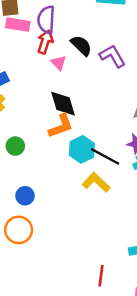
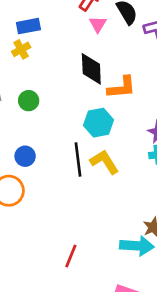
orange L-shape: (61, 126) -> (122, 87), moved
black line: (105, 156) -> (78, 159), moved, turned 40
red line: (101, 276) -> (71, 256), moved

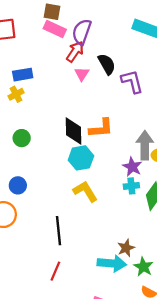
black diamond: (91, 69) -> (74, 131), moved
black line: (78, 159) -> (59, 231), moved

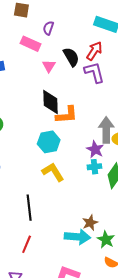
pink rectangle: (55, 29) -> (30, 44), moved
purple semicircle: (82, 32) -> (48, 28), size x0.6
red arrow: (75, 52) -> (94, 51), moved
black diamond: (74, 131) -> (50, 102), moved

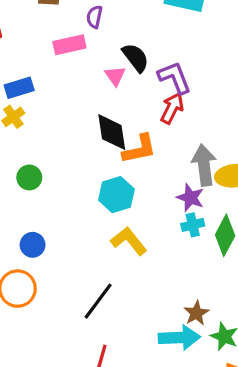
pink rectangle: (30, 44) -> (69, 45), turned -30
red arrow: (94, 51) -> (172, 108), moved
pink triangle: (49, 66) -> (115, 76), moved
black line: (29, 208) -> (98, 301), turned 50

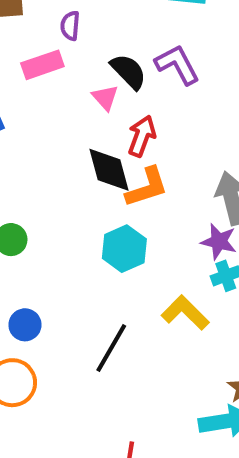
purple L-shape: (175, 78) -> (177, 65), moved
red arrow: (172, 108) -> (142, 136), moved
yellow L-shape: (129, 241) -> (185, 313), moved
black line: (98, 301) -> (111, 348), moved

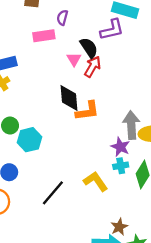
purple L-shape: (177, 65) -> (112, 30), moved, turned 95
red arrow: (142, 136) -> (93, 67), moved
cyan hexagon: (124, 249) -> (29, 140), moved

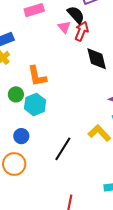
black diamond: (69, 98) -> (97, 59), moved
orange L-shape: (87, 111) -> (37, 76), moved, turned 95

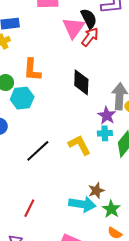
pink triangle: (64, 27) -> (73, 28), size x1.6
black diamond: (97, 59) -> (81, 82), moved

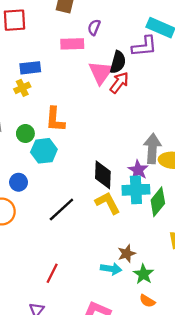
black semicircle: (89, 19) -> (118, 62), turned 42
black diamond: (81, 82) -> (103, 175), moved
cyan cross: (105, 133) -> (136, 190), size x1.6
cyan arrow: (82, 204) -> (111, 269), size x0.7

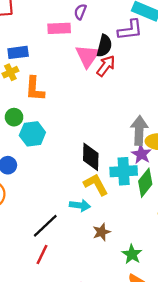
orange L-shape: (55, 119) -> (35, 89), moved
purple star: (138, 170) -> (141, 154), moved
black line: (61, 210) -> (45, 226), moved
brown star: (127, 254) -> (101, 232), moved
cyan arrow: (111, 269) -> (80, 205), moved

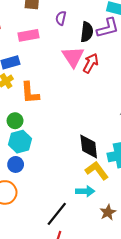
pink rectangle: (59, 28) -> (28, 35), moved
black semicircle: (104, 46) -> (87, 32), moved
cyan hexagon: (32, 134) -> (20, 142), moved

